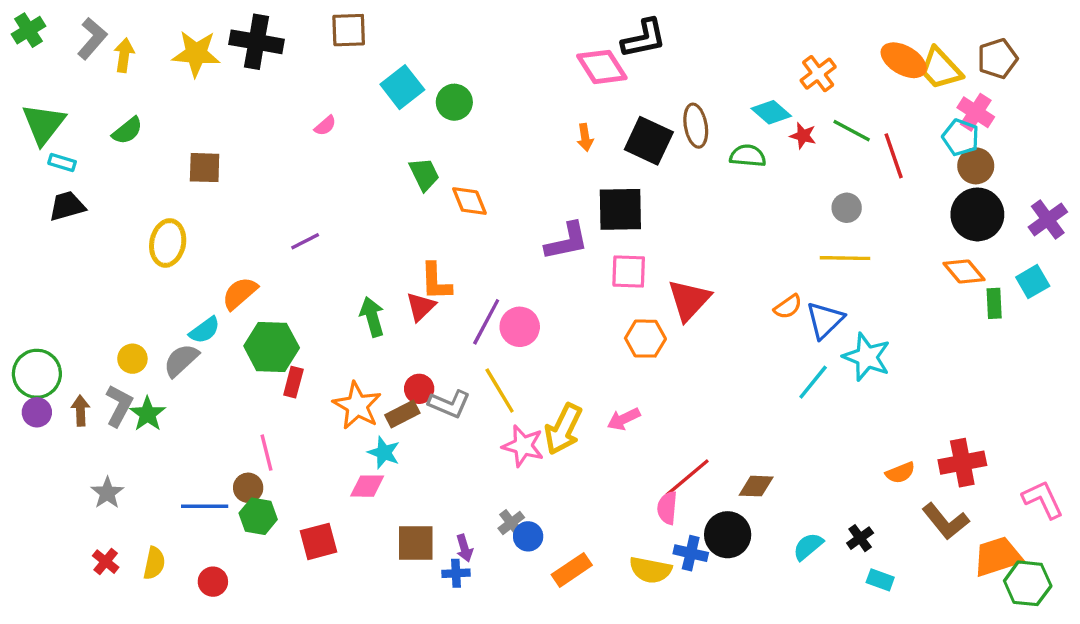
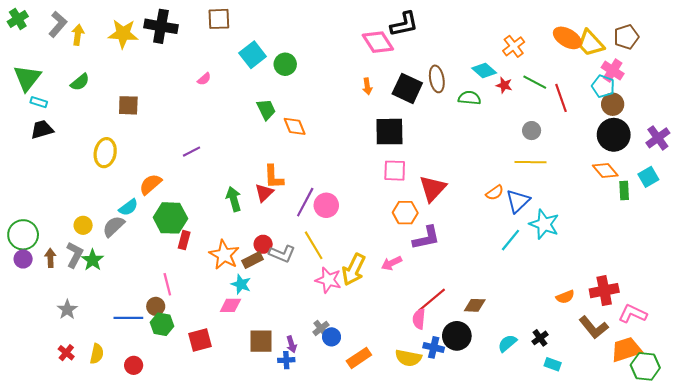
purple L-shape: (567, 241) -> (426, 238), moved
pink L-shape: (1043, 499) -> (633, 314), moved, turned -40

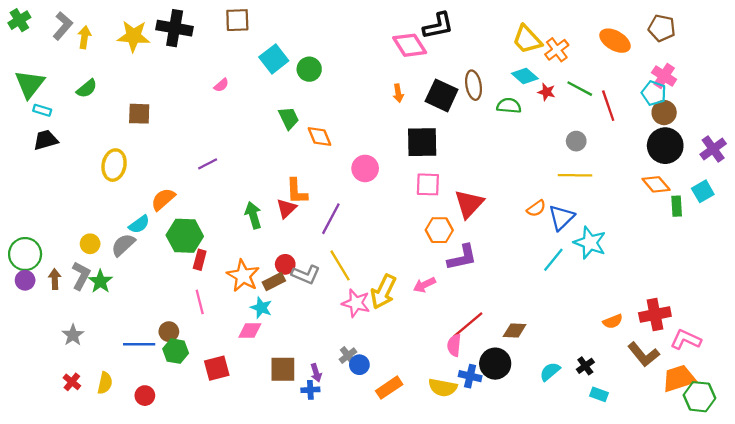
brown pentagon: (626, 37) -> (662, 28), moved, turned 30
yellow trapezoid: (591, 43) -> (527, 39), moved
pink circle: (326, 205) -> (365, 168), moved
pink line: (167, 284) -> (200, 302), moved

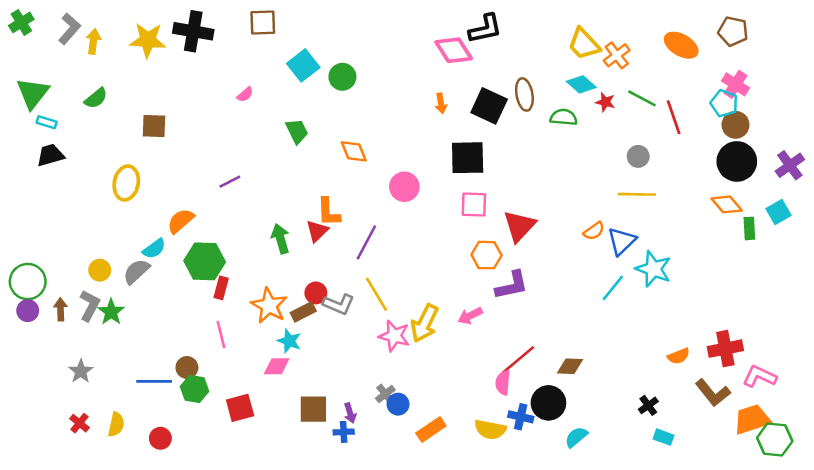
green trapezoid: (289, 118) -> (297, 131), moved
cyan semicircle: (550, 372) -> (576, 437), moved

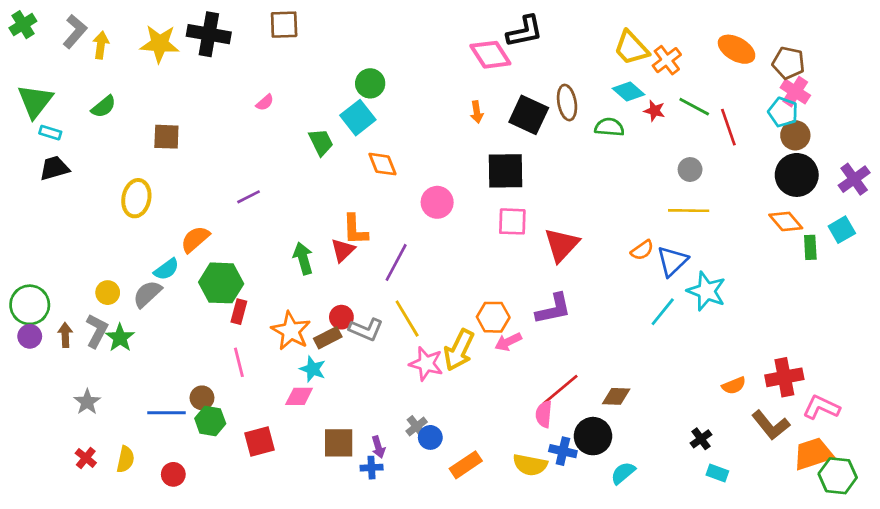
brown pentagon: (733, 31) -> (788, 63), moved
cyan square: (303, 65) -> (358, 118), moved
orange hexagon: (487, 255) -> (493, 317), moved

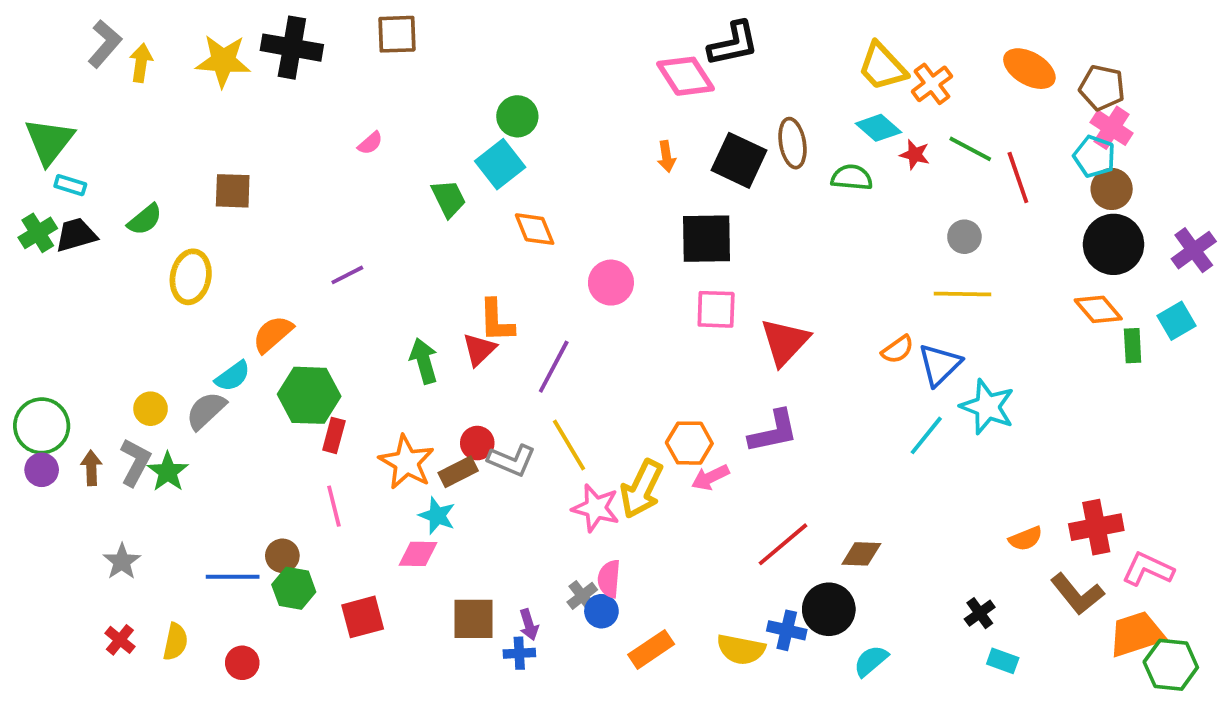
green cross: (23, 25) -> (38, 233), moved
green semicircle: (104, 107) -> (145, 220), moved
pink semicircle: (544, 414) -> (609, 579), moved

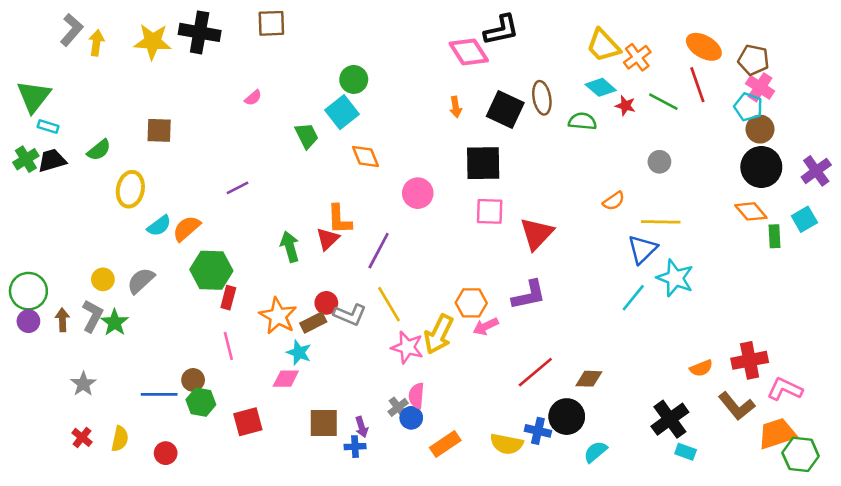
red line: (1018, 177) -> (697, 85), moved
yellow line: (963, 294) -> (661, 222), moved
orange semicircle: (898, 349) -> (614, 201), moved
cyan semicircle: (233, 376) -> (159, 226), moved
black cross: (980, 613) -> (670, 419), size x1.8

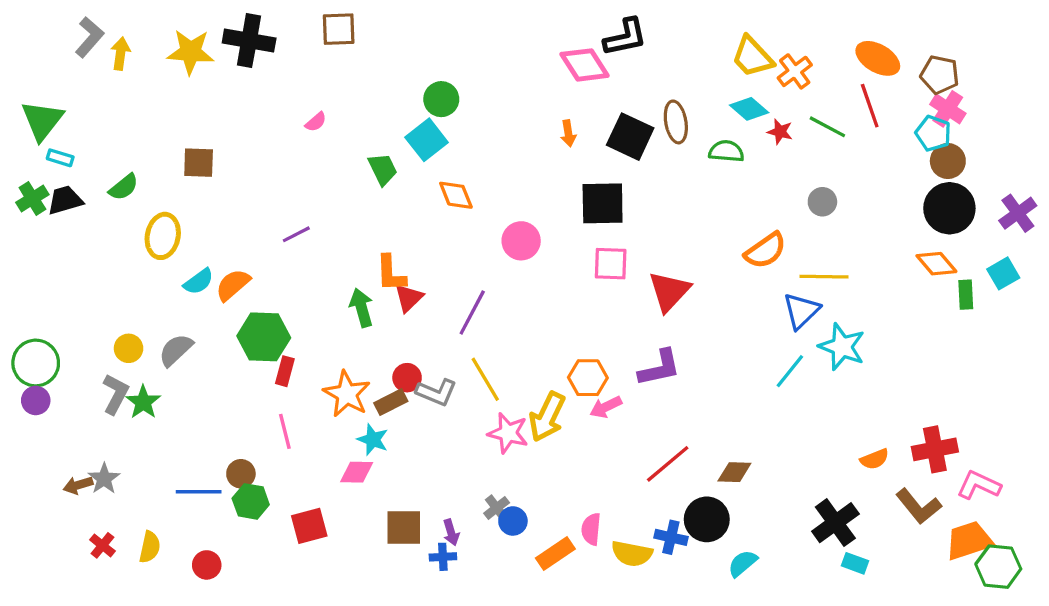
orange semicircle: (614, 201) -> (765, 251), size x1.5
orange L-shape: (339, 219) -> (391, 273), moved
brown arrow: (62, 320) -> (78, 485), moved, turned -105
pink semicircle: (416, 396) -> (591, 529), moved

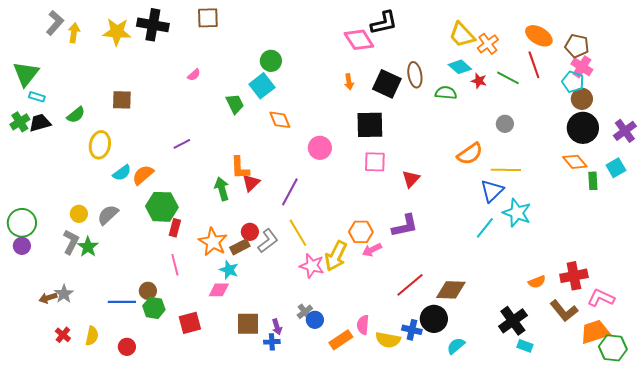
red triangle: (669, 291) -> (411, 179), size x0.7
gray L-shape: (436, 392) -> (268, 241), turned -60
brown diamond: (734, 472) -> (451, 290), size x1.4

